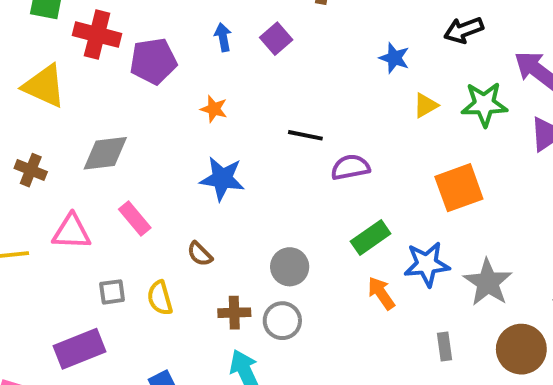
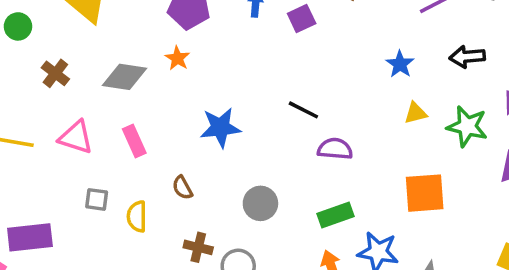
orange star: (214, 109) -> (177, 58), moved
blue star: (222, 179) -> (220, 127), turned -30
gray circle: (290, 267) -> (260, 203), moved
purple rectangle: (80, 349) -> (30, 237), moved

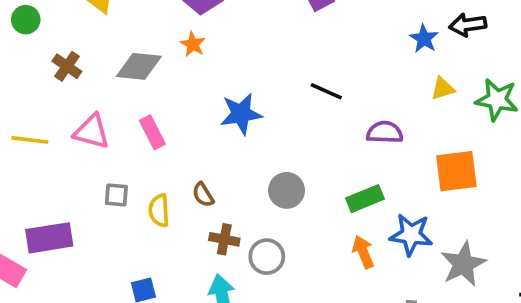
black arrow: (467, 57) -> (468, 25), moved
purple semicircle: (335, 149) -> (385, 132), moved
brown semicircle: (182, 188) -> (203, 195), moved

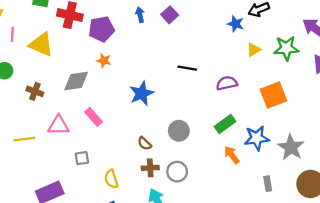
brown semicircle: (203, 195) -> (144, 143), moved
yellow semicircle: (159, 210) -> (111, 179), moved

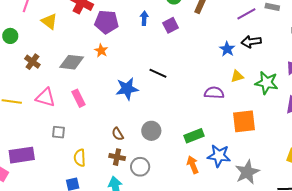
yellow triangle: (41, 44) -> (49, 21), size x0.7
black line: (187, 68) -> (158, 73), moved
purple semicircle: (227, 83) -> (214, 93), moved

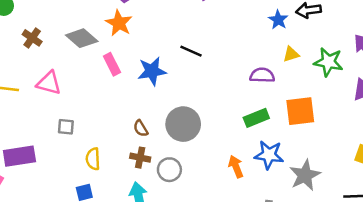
orange star: (101, 51) -> (119, 23), size x1.5
gray diamond: (72, 62) -> (82, 38), turned 35
pink rectangle: (79, 98) -> (112, 64), moved
gray circle: (151, 131) -> (183, 124), size x1.4
green rectangle: (194, 136) -> (256, 118), moved

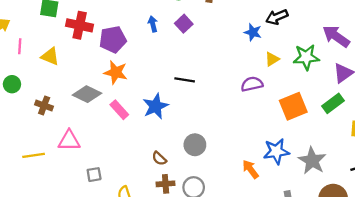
green rectangle: (256, 118) -> (333, 103), moved
gray circle: (183, 124) -> (195, 145), size x0.7

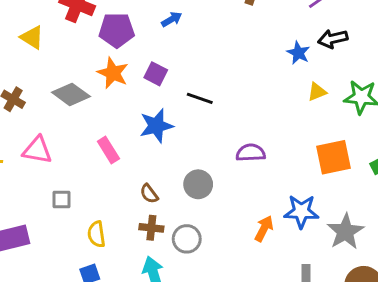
blue arrow: (153, 24) -> (172, 19), turned 63
purple square: (184, 24) -> (156, 74), moved, turned -30
purple semicircle: (252, 84) -> (251, 153), moved
pink rectangle: (119, 110) -> (108, 150), moved
orange arrow: (250, 169) -> (264, 229), turned 54

